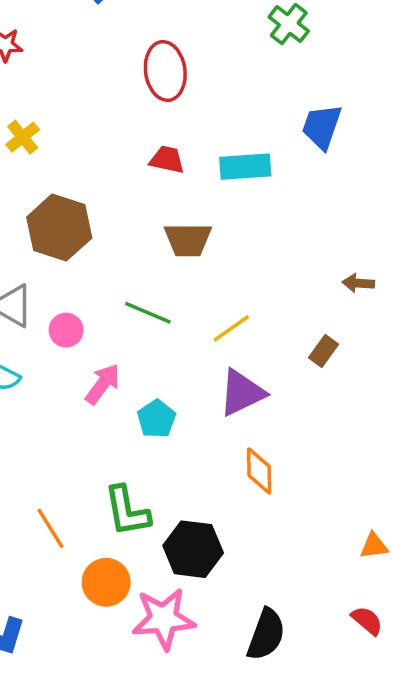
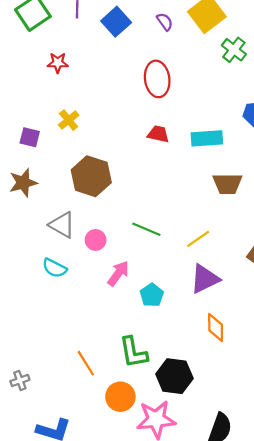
brown trapezoid: (188, 240) -> (227, 184), moved

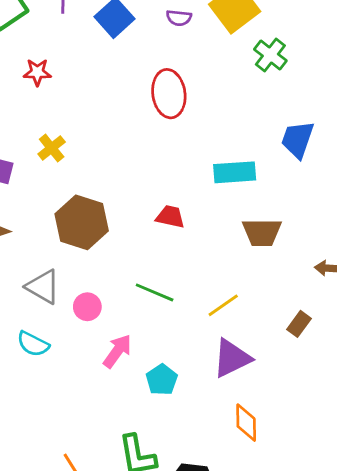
purple semicircle: (165, 22) -> (179, 18), turned 132
red trapezoid: (158, 134) -> (170, 217), moved

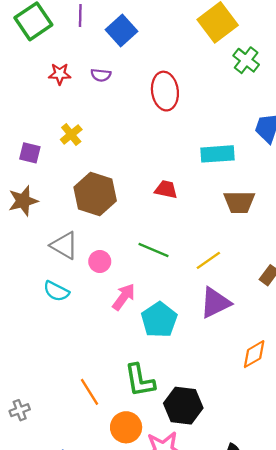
purple semicircle: (179, 18) -> (101, 75), moved
cyan pentagon: (162, 380) -> (159, 320), size x1.4
orange diamond: (246, 423) -> (254, 354), moved, turned 60

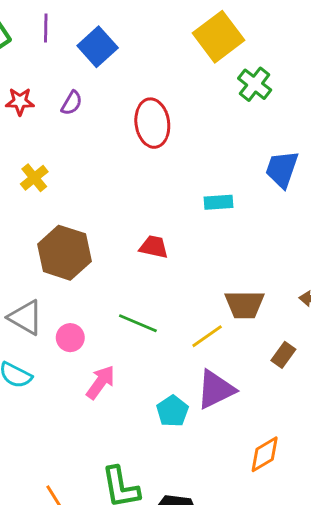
purple semicircle: (101, 75) -> (72, 103), turned -66
cyan rectangle: (218, 154) -> (219, 202), size x0.7
brown trapezoid: (239, 202) -> (244, 305), moved
cyan pentagon: (159, 320) -> (172, 411), moved, size x0.7

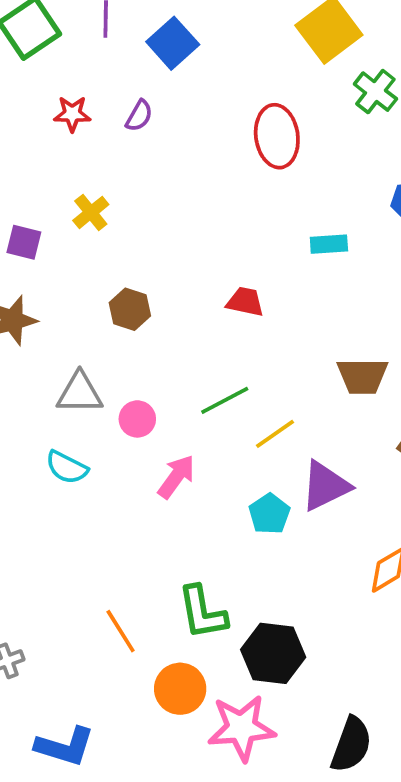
red ellipse: (152, 123) -> (277, 136), moved
brown hexagon: (64, 253) -> (130, 309), size x0.6
gray triangle: (26, 317) -> (80, 393), turned -30
green line: (138, 323) -> (225, 400), turned -51
yellow line: (207, 336) -> (275, 434), moved

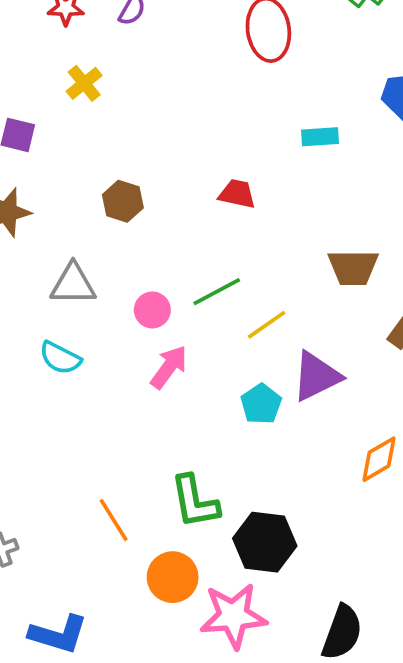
yellow cross: (91, 212) -> (84, 83), moved
pink circle: (137, 419) -> (152, 310), moved

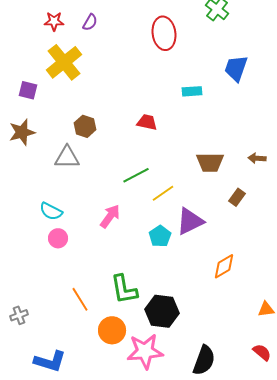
yellow cross: (84, 83) -> (64, 62), size x1.8
gray triangle: (73, 284) -> (67, 157), moved
pink circle: (152, 310) -> (58, 238), moved

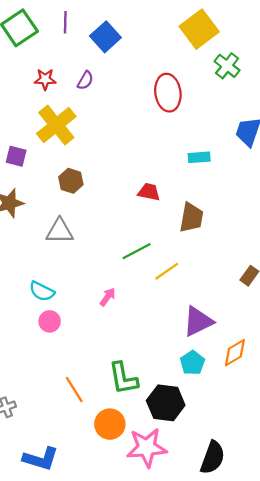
brown hexagon: (85, 126) -> (71, 181), moved
brown trapezoid: (210, 162) -> (191, 218), moved, turned -80
pink arrow: (110, 216) -> (108, 297), size x0.7
purple triangle: (190, 221) -> (198, 321), moved
cyan pentagon: (160, 236) -> (192, 363), moved

